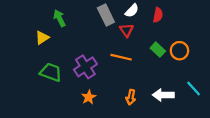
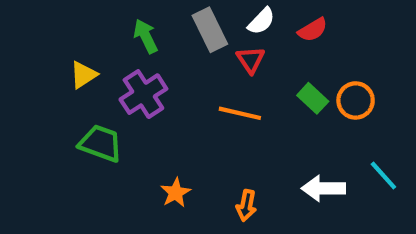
red semicircle: (158, 15) -> (313, 30), turned 48
green arrow: (59, 18) -> (146, 36), moved
purple cross: (85, 67) -> (143, 94), moved
orange arrow: (131, 97) -> (246, 205), moved

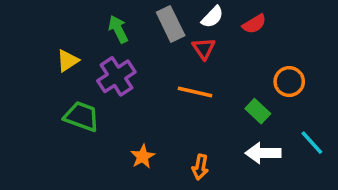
green rectangle: (313, 98) -> (258, 111), moved

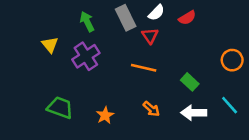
yellow triangle: (68, 61) -> (50, 45), turned -36
orange circle: (289, 82) -> (232, 60), moved
green trapezoid: (82, 116) -> (60, 108), moved
orange arrow: (200, 167) -> (151, 109), moved, turned -60

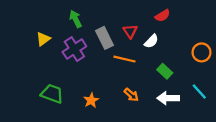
white semicircle: (156, 13) -> (151, 41), moved
gray rectangle: (126, 18) -> (105, 38), moved
yellow triangle: (50, 45) -> (43, 39), turned 32

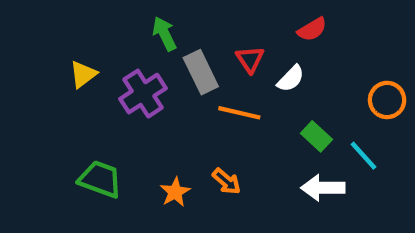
green arrow: (76, 19) -> (164, 34), moved
cyan line: (199, 91) -> (364, 156), moved
orange arrow: (131, 95) -> (227, 181), moved

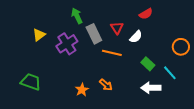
green trapezoid: (100, 179) -> (31, 82), moved

